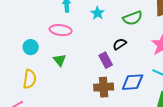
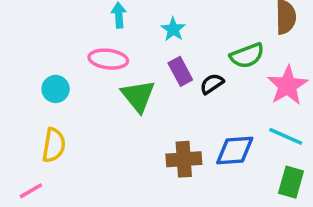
green semicircle: (133, 18) -> (247, 56), moved
green triangle: (60, 60) -> (138, 96), moved, size x1.5
purple rectangle: (106, 60) -> (180, 71), moved

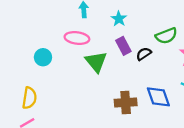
yellow semicircle: (54, 145) -> (29, 98), moved
blue diamond: (235, 150) -> (158, 97), turned 75

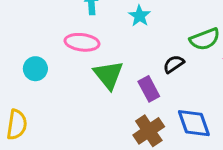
purple rectangle: (123, 46) -> (149, 89), moved
brown cross: (126, 102) -> (149, 131), turned -30

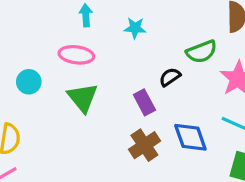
cyan star: (140, 16) -> (135, 28), turned -30
green triangle: (108, 75) -> (83, 98), moved

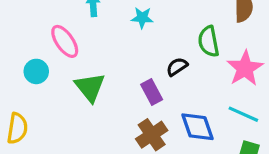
green semicircle: (202, 52) -> (209, 41), turned 100
pink ellipse: (76, 55) -> (65, 41), moved, turned 48

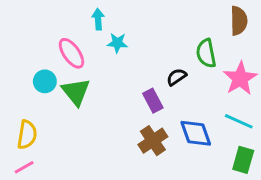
cyan star: (142, 18) -> (117, 43), moved
green triangle: (90, 87) -> (76, 92), moved

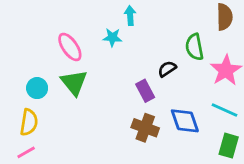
cyan arrow: (98, 19) -> (130, 16), moved
cyan circle: (45, 81) -> (37, 88), moved
brown cross: (153, 141) -> (145, 128), turned -36

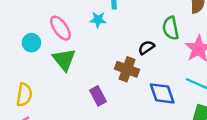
cyan circle: (37, 88) -> (31, 43), moved
purple rectangle: (145, 91) -> (98, 96), moved
brown cross: (145, 128) -> (127, 69), moved

